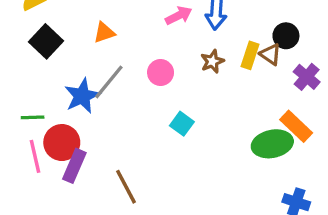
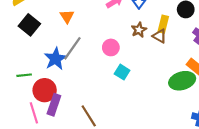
orange triangle: (104, 33) -> (67, 16), turned -40
brown triangle: (270, 54) -> (160, 36), moved
pink circle: (161, 73) -> (111, 47), moved
pink line: (35, 156) -> (34, 113), moved

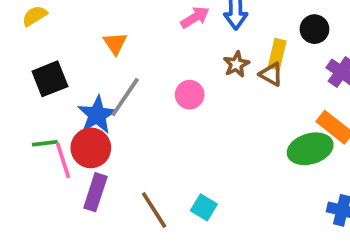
black square: (29, 25) -> (50, 79), moved, turned 30
cyan square: (122, 72) -> (204, 207), moved
red circle: (45, 90) -> (91, 148), moved
pink line: (34, 113) -> (63, 160), moved

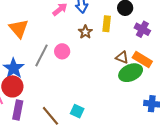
orange triangle: (115, 43) -> (19, 29), size x1.5
brown triangle: (271, 74) -> (122, 57), moved
gray line: (125, 97) -> (41, 55), moved

